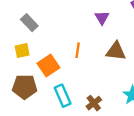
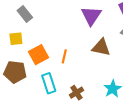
purple triangle: (102, 18) -> (91, 16), size x1.5
orange line: (78, 50) -> (64, 56), moved

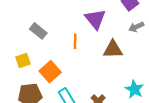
gray rectangle: (25, 14) -> (38, 31), moved
orange line: (64, 56) -> (75, 41), moved

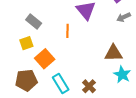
brown triangle: (113, 49) -> (113, 53), moved
yellow square: (23, 61) -> (26, 43), moved

